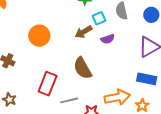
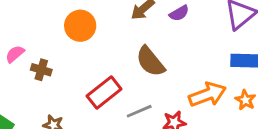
red rectangle: (48, 84) -> (104, 93), turned 40

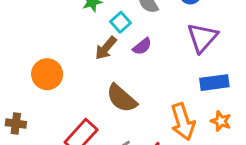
orange arrow: (207, 95) -> (183, 122), turned 102

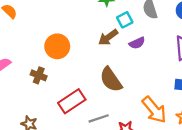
orange arrow: (183, 122) -> (154, 110), turned -36
brown cross: (16, 124) -> (39, 75), moved

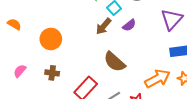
orange circle: (57, 46) -> (51, 39), moved
orange arrow: (154, 110) -> (158, 79), turned -65

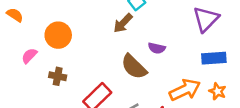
purple semicircle: (129, 25) -> (157, 48), moved, turned 48
pink semicircle: (20, 71) -> (29, 56), moved

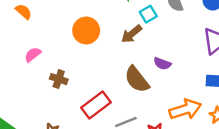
orange circle: (58, 35) -> (86, 30), moved

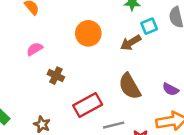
purple semicircle: (162, 64) -> (171, 89), moved

